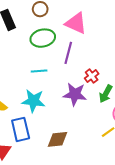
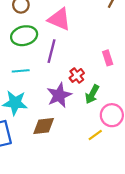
purple star: (75, 94) -> (59, 95), turned -30
brown diamond: (57, 139) -> (44, 126), moved

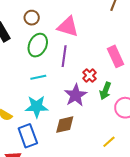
green ellipse: (24, 36) -> (38, 45), turned -45
pink rectangle: (108, 58) -> (116, 56), size x1.5
yellow line: (95, 135) -> (109, 142), moved

